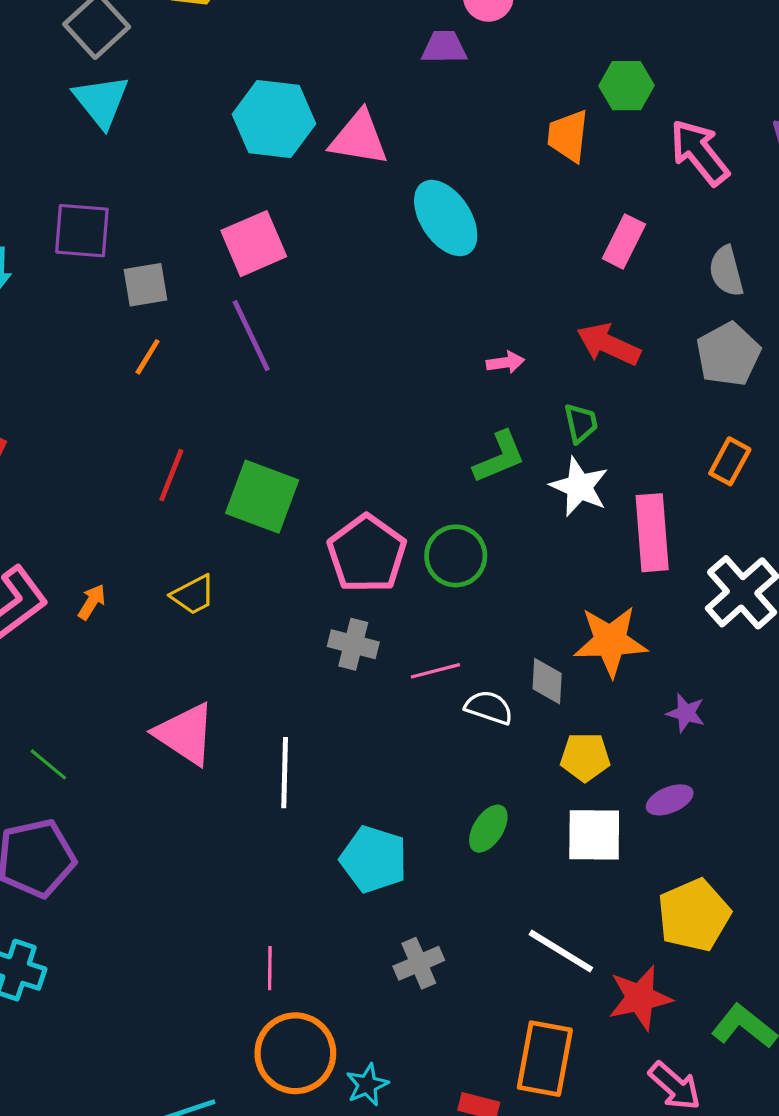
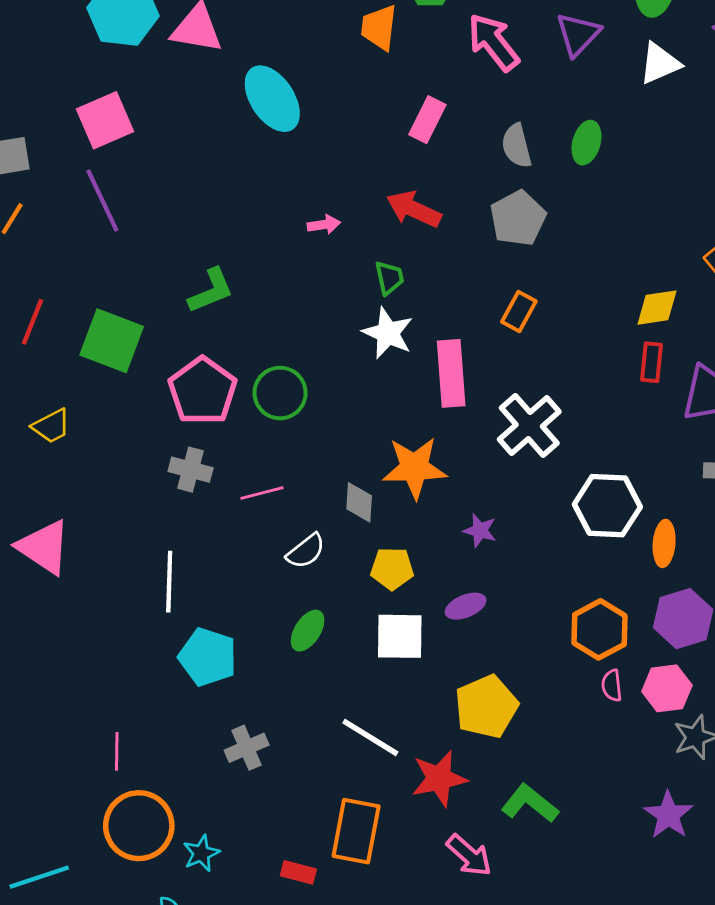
green L-shape: (499, 457) -> (211, 291), moved
white semicircle: (489, 708) -> (306, 551), moved, turned 123
white line: (285, 773) -> (169, 582), moved

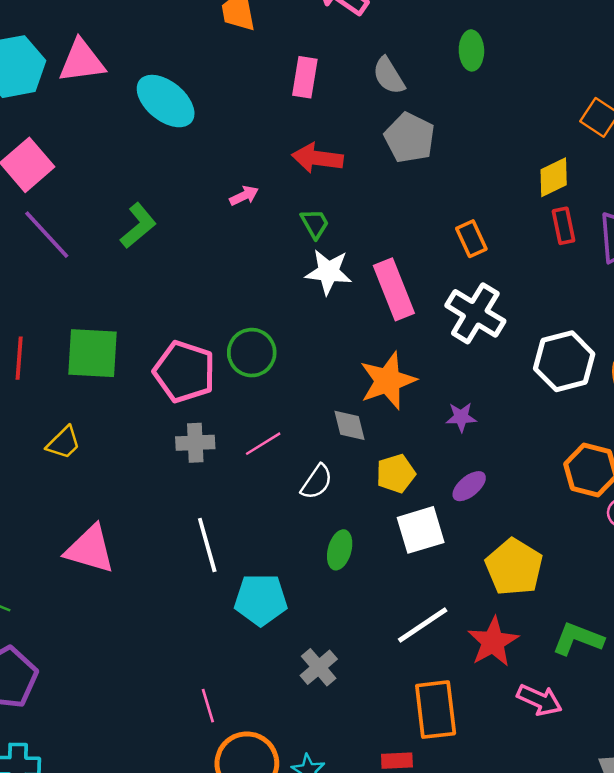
green ellipse: (586, 143) -> (471, 50), moved
green L-shape: (211, 291) -> (138, 226), moved
orange rectangle: (519, 311) -> (471, 239), moved, turned -36
white line: (370, 737) -> (423, 625), turned -48

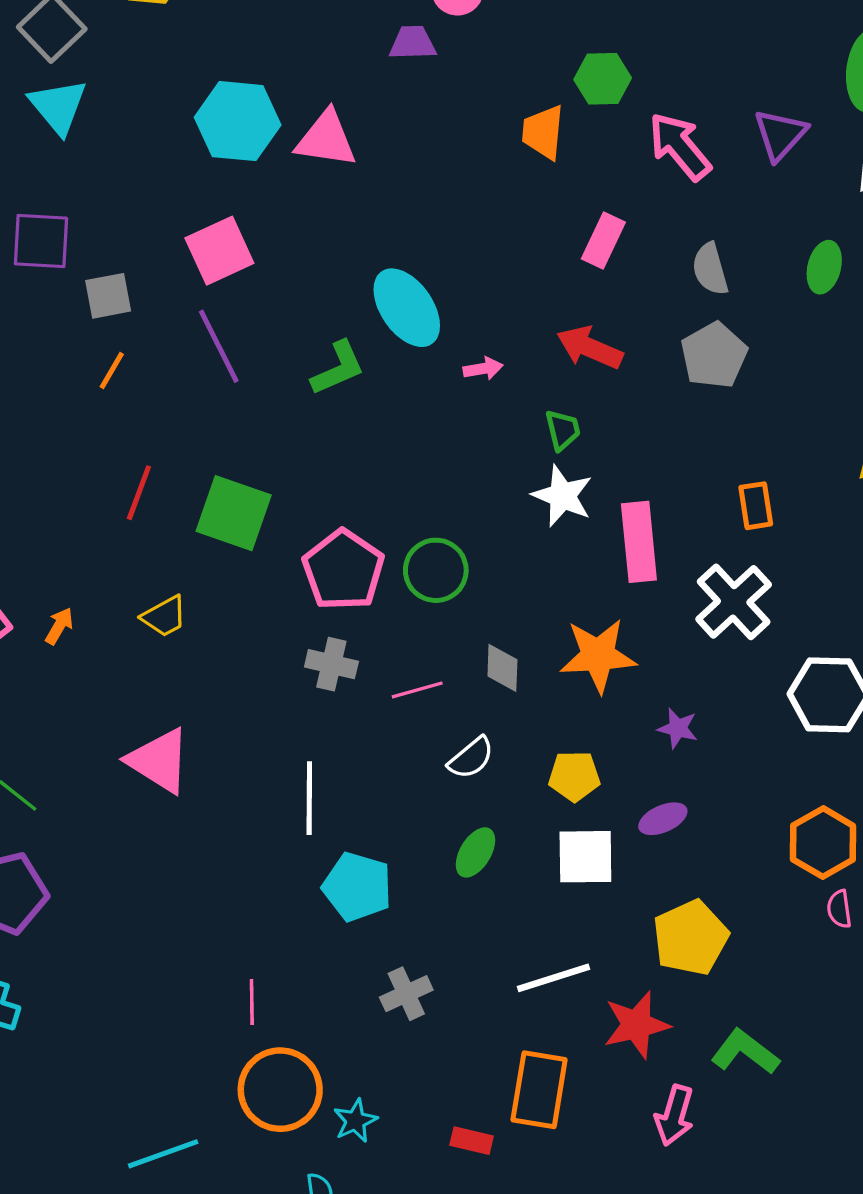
cyan ellipse: (166, 101) -> (407, 308), moved
gray diamond: (349, 425) -> (502, 668), moved
pink arrow: (539, 700) -> (674, 1115), turned 66

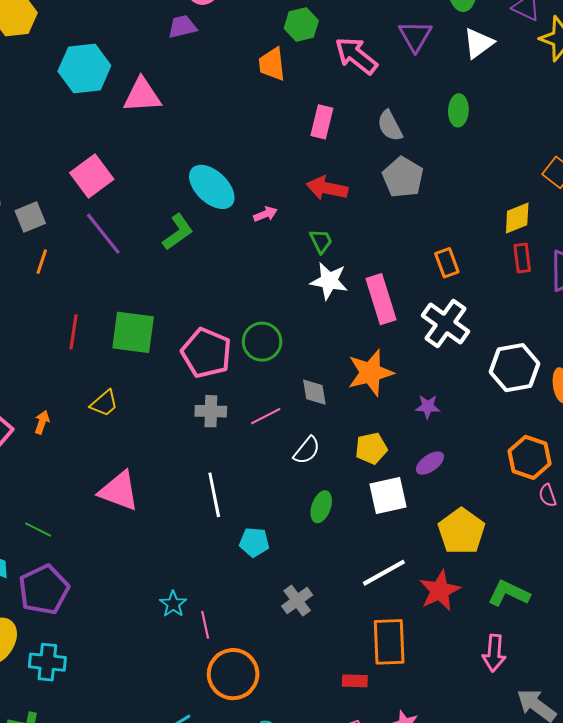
cyan hexagon: (238, 121) -> (84, 68), moved
cyan pentagon: (357, 887) -> (254, 542), size x0.7
pink arrow: (674, 1115) -> (494, 653), moved
cyan star: (355, 1121) -> (173, 604), moved

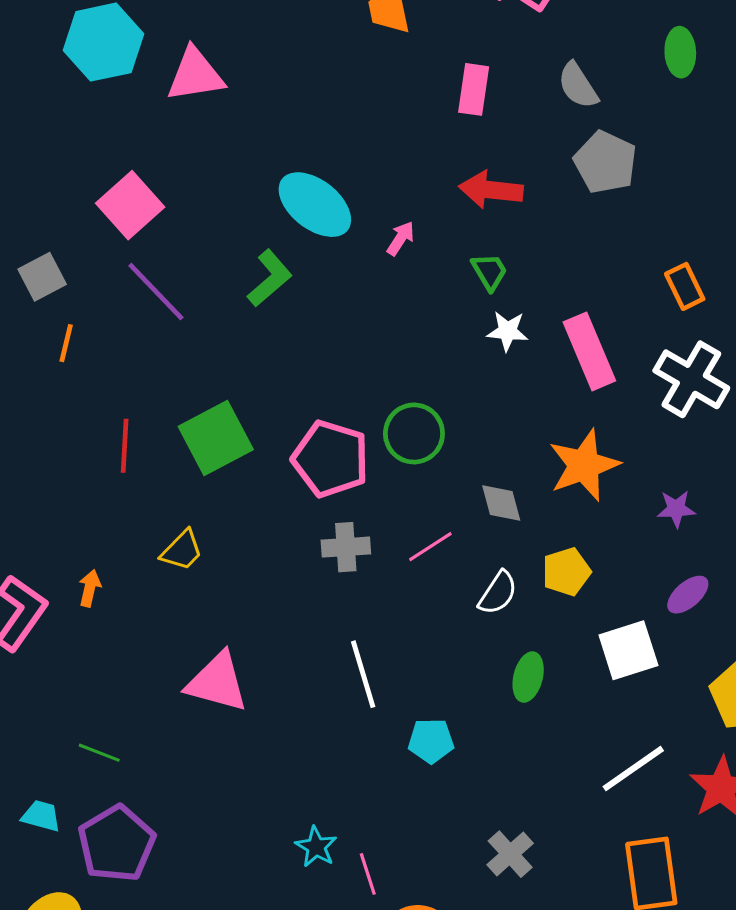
pink arrow: (265, 214) -> (401, 238), turned -30
white star: (329, 281) -> (508, 331), size x0.7
green square: (133, 332) -> (216, 438), turned -30
yellow pentagon: (371, 448) -> (566, 572), moved
gray cross: (297, 601) -> (510, 854), moved

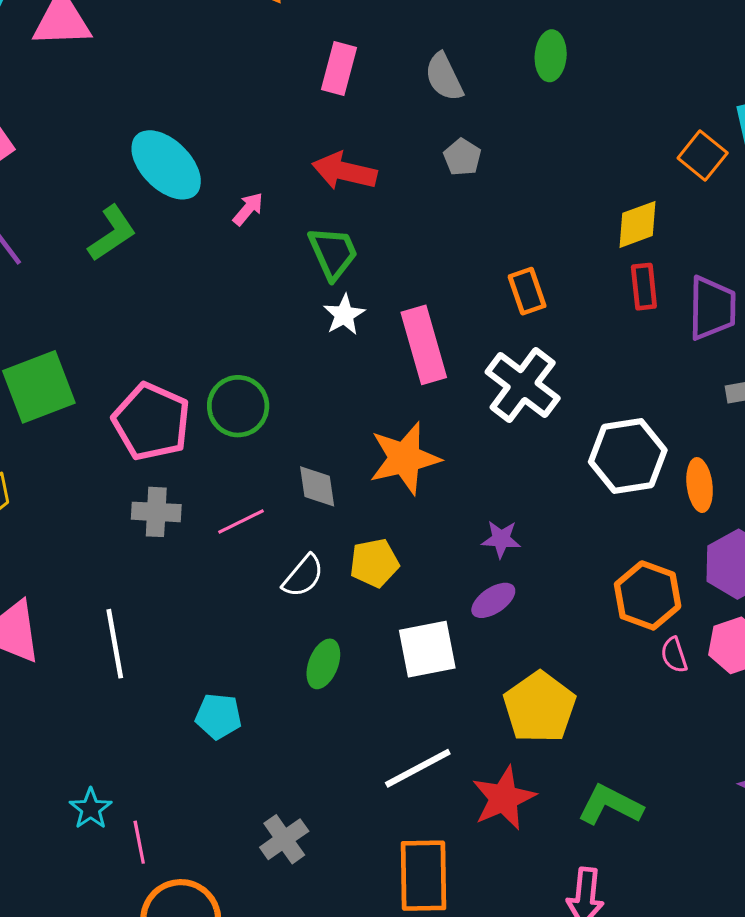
gray pentagon: (605, 162) -> (462, 157), size x0.6
green trapezoid: (489, 272) -> (333, 253), size x1.4
white star: (508, 331) -> (344, 315), turned 30
purple star: (676, 509) -> (501, 539), moved
white line: (363, 674) -> (115, 644), moved

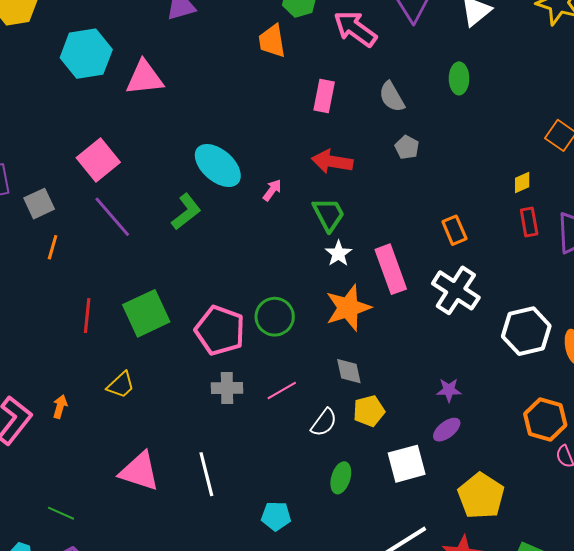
yellow diamond: (638, 224) -> (522, 183), size x0.7
orange star: (405, 458) -> (348, 308), moved
gray diamond: (317, 486) -> (349, 371), moved

